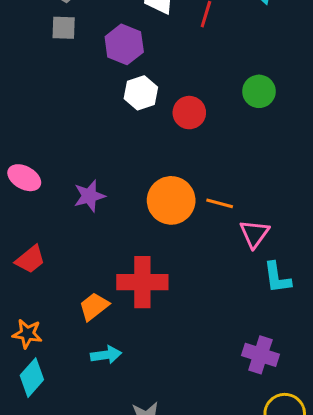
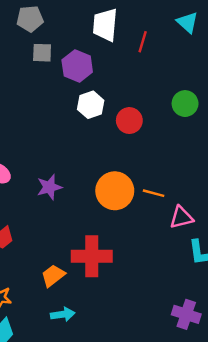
gray square: (64, 28) -> (42, 53), moved
pink triangle: (254, 234) -> (181, 217), turned 40

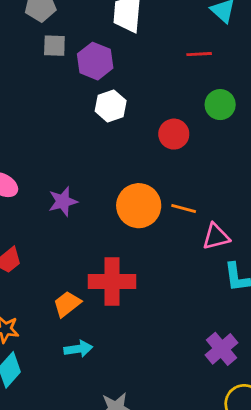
red line: (143, 42) -> (199, 54), moved, turned 70
red circle: (129, 121) -> (174, 134), moved
purple cross: (186, 314) -> (222, 349), turned 32

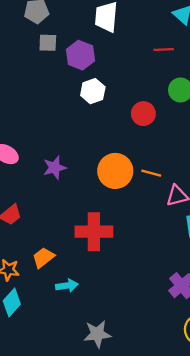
orange trapezoid: (67, 304) -> (43, 258), moved

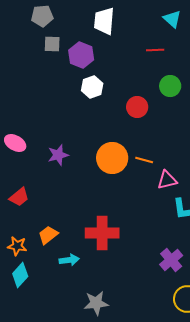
red cross: (94, 232) -> (102, 233), moved

